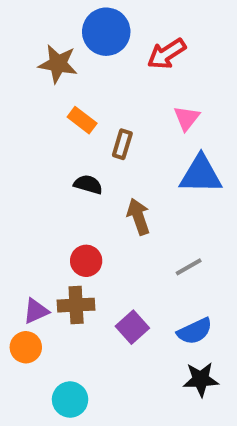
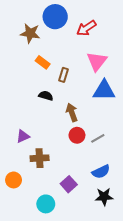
pink triangle: (187, 118) -> (97, 61), size x1.5
red circle: (86, 261) -> (77, 135), moved
purple triangle: (36, 311) -> (23, 136), moved
purple square: (132, 327) -> (69, 184), moved
cyan circle: (70, 400) -> (46, 204), moved

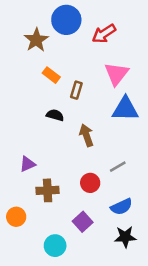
brown star: (30, 33) -> (36, 40), turned 30
red circle: (77, 135) -> (90, 183), moved

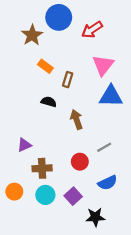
black star: (125, 237) -> (95, 217), moved
cyan circle: (55, 246) -> (45, 195), moved

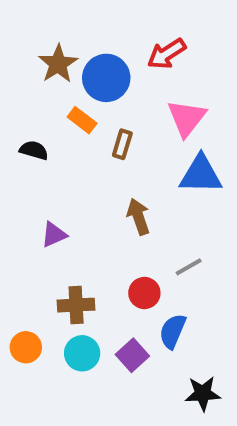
blue circle: (59, 17) -> (106, 78), moved
black semicircle: (49, 102) -> (34, 150), moved
purple triangle: (24, 145) -> (54, 235), moved
blue semicircle: (108, 183) -> (173, 331), moved, turned 138
black star: (95, 217) -> (203, 393), moved

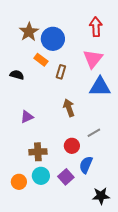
red arrow: (167, 54) -> (96, 27), moved, turned 120
orange circle: (26, 347) -> (19, 182), moved

